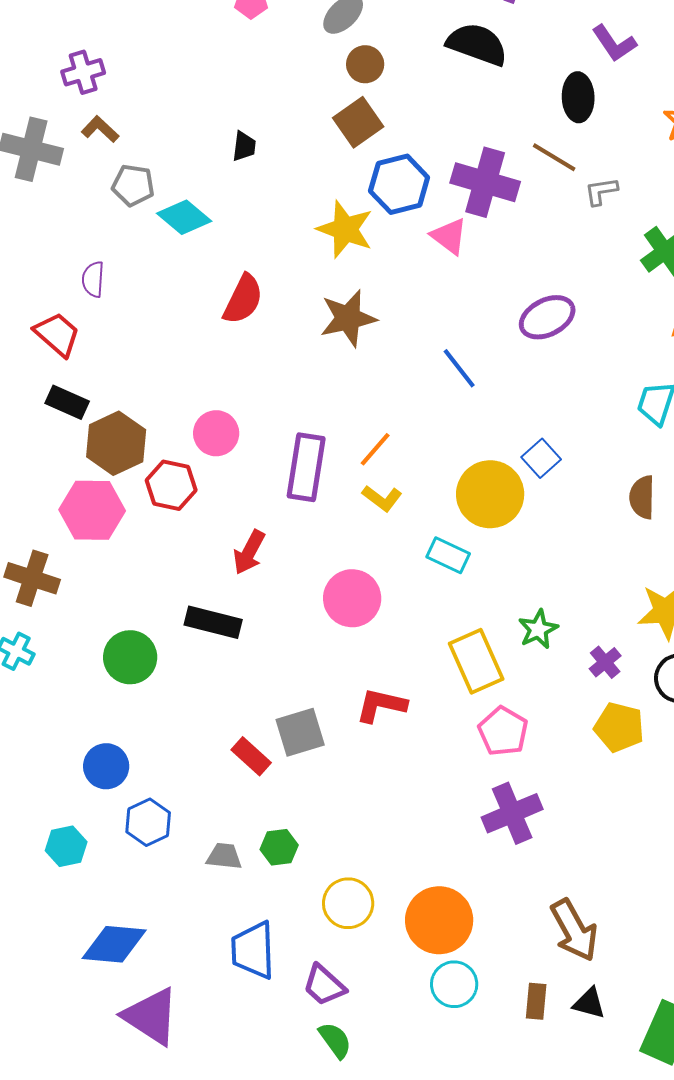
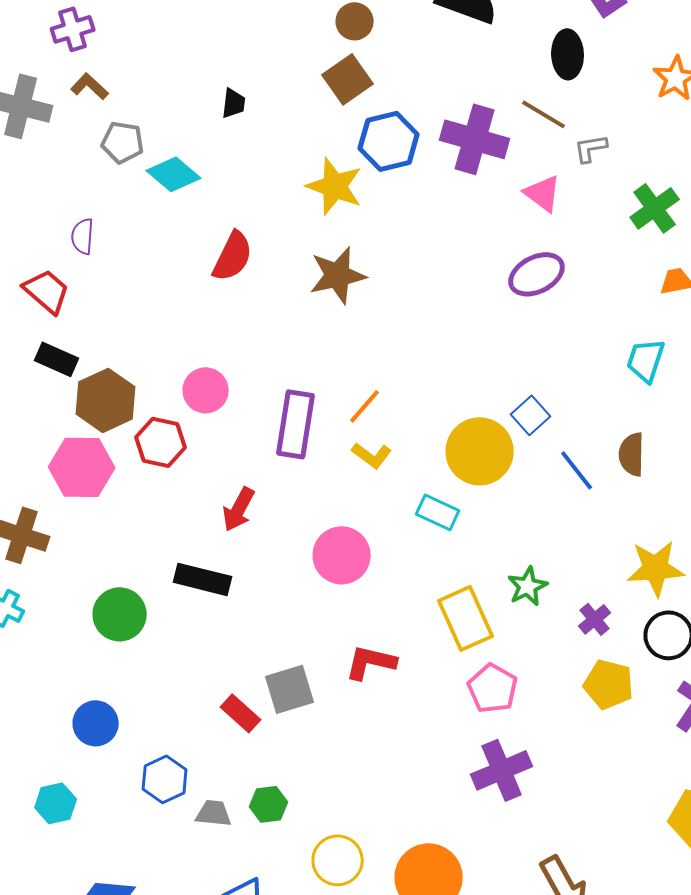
pink triangle: (449, 236) -> (543, 193), moved
blue line: (459, 368) -> (577, 470), moved
blue hexagon: (148, 822) -> (165, 779), moved

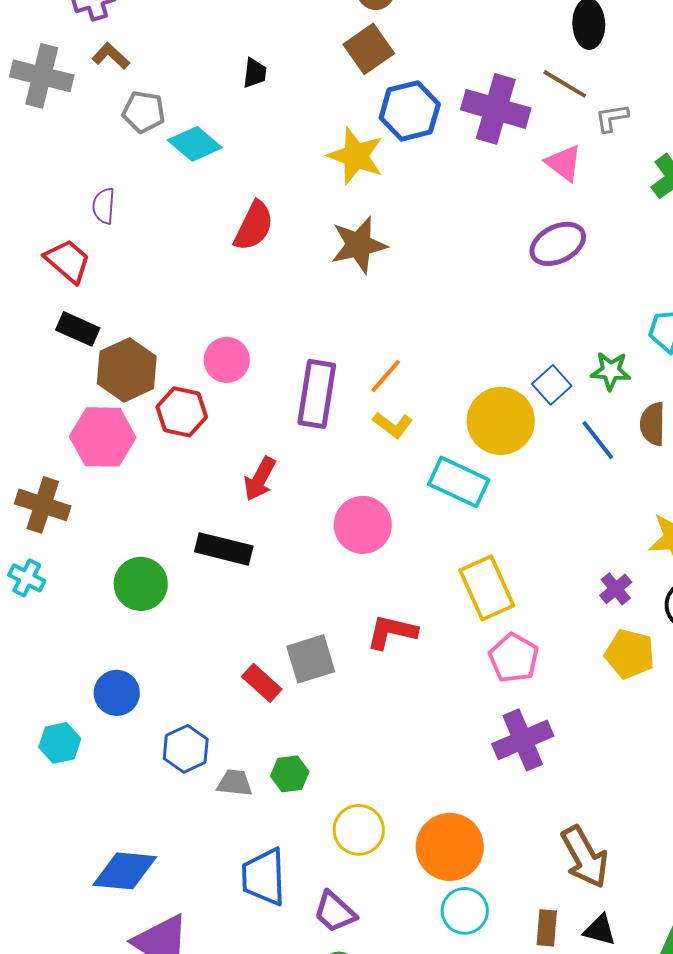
cyan rectangle: (438, 512) -> (459, 482), size x1.4
green star: (528, 586) -> (611, 371), moved, turned 30
cyan hexagon: (56, 803) -> (60, 743), moved

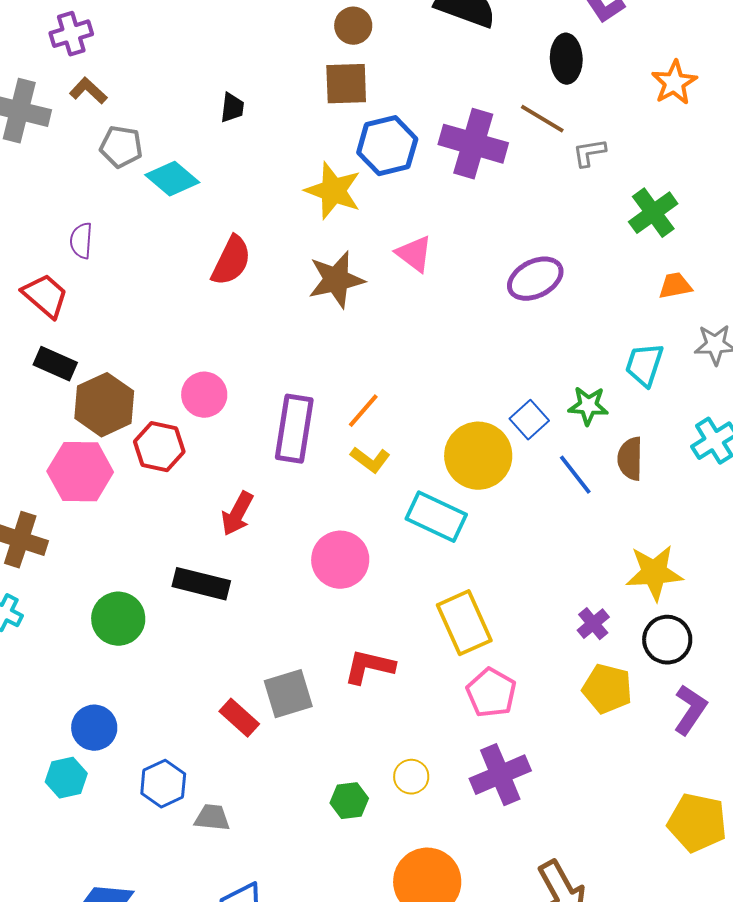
brown square: (369, 49) -> (346, 84), turned 33
pink triangle: (564, 163) -> (414, 254), moved
cyan hexagon: (60, 743) -> (66, 778), moved
green hexagon: (290, 774) -> (349, 801), moved
yellow circle: (359, 830) -> (411, 777), moved, size x0.7

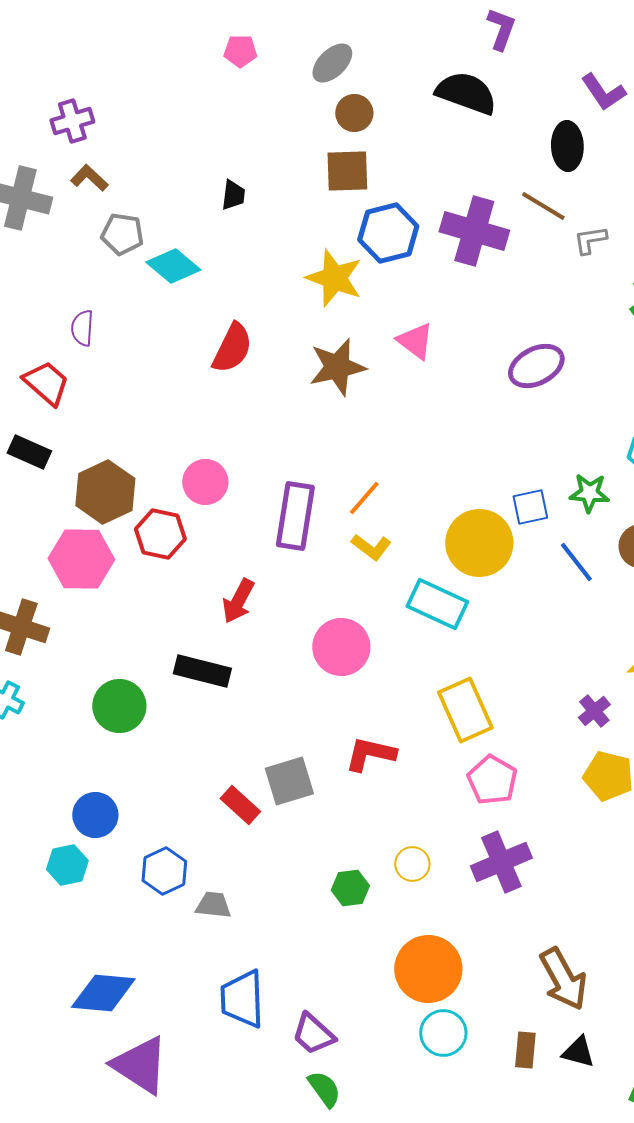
black rectangle: (55, 364) -> (29, 452), moved
blue square: (529, 420) -> (530, 507), turned 30

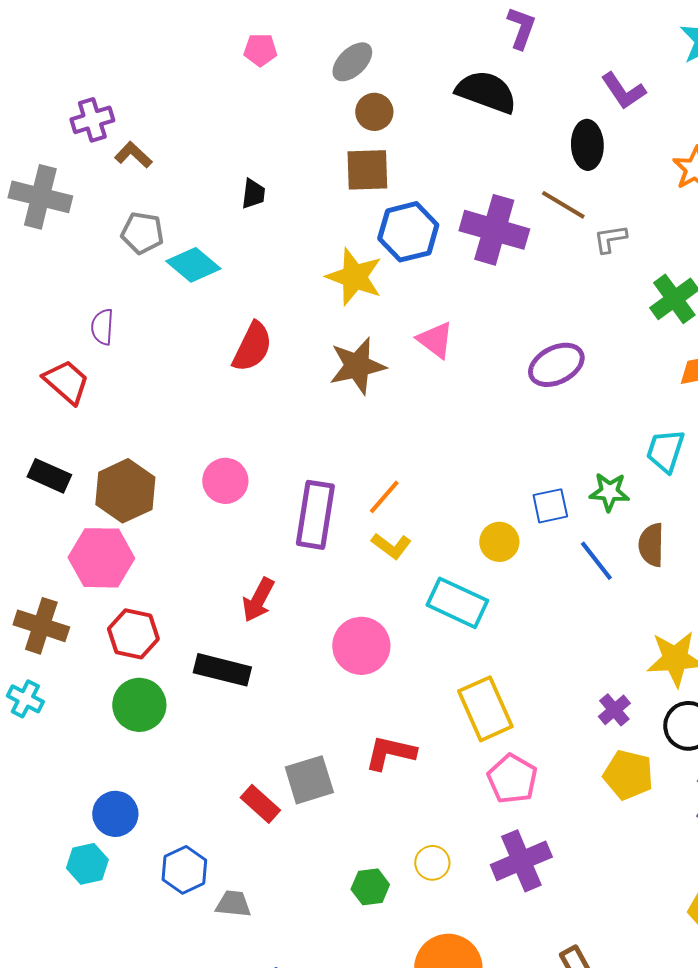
brown L-shape: (89, 178) -> (133, 155), moved
black rectangle: (29, 452) -> (49, 476), moved
red hexagon: (160, 534) -> (133, 634), moved
yellow circle: (479, 543) -> (499, 542), size x0.6

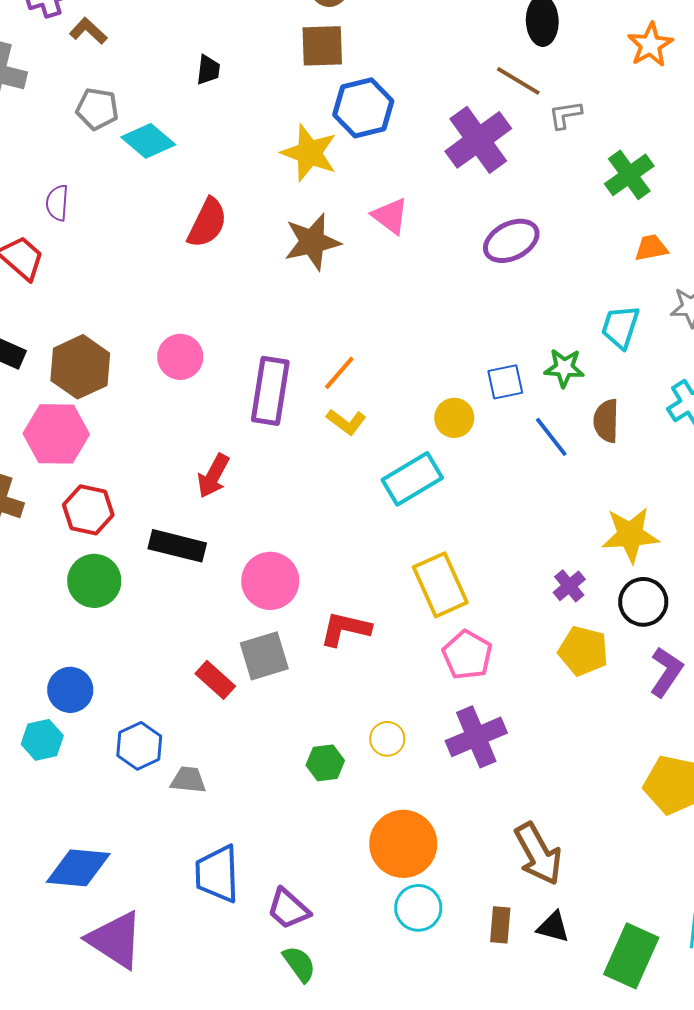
purple cross: (494, 230) -> (478, 140), moved, turned 38
cyan rectangle: (457, 603) -> (412, 479), turned -56
pink circle: (361, 646) -> (270, 581), moved

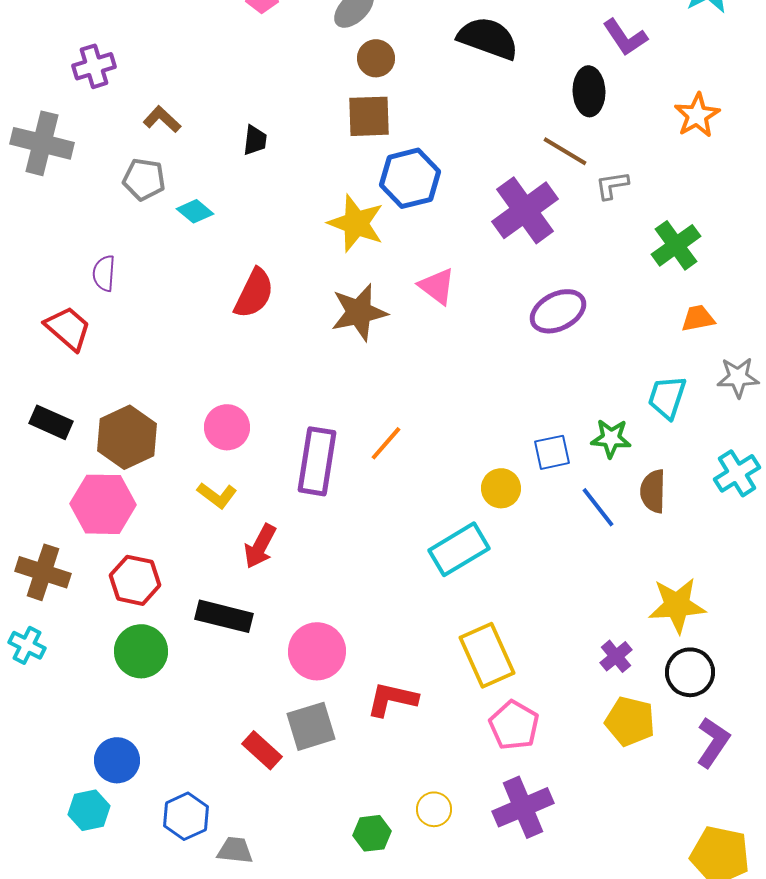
brown L-shape: (88, 31) -> (162, 119), moved
cyan diamond: (148, 141) -> (195, 211), size x0.7
yellow L-shape: (346, 422) -> (217, 495), moved

